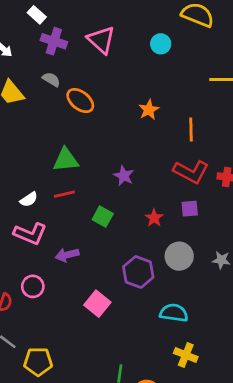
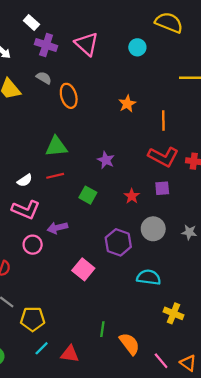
orange ellipse: (80, 101) -> (69, 96), turned 35
pink circle: (33, 286) -> (33, 245), moved
yellow cross: (186, 355) -> (173, 313), moved

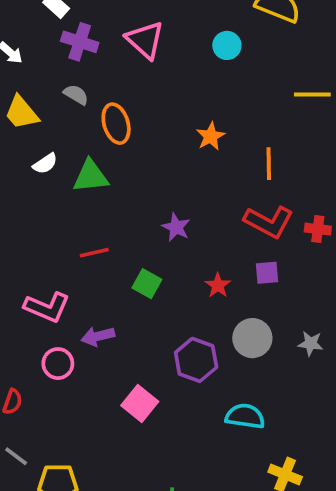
green triangle: (56, 147) -> (91, 176), moved
white semicircle: (25, 180) -> (45, 164), moved

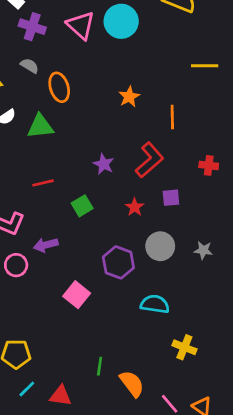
cyan circle: (227, 45) -> (121, 21), moved, size x1.6
red L-shape: (269, 222) -> (149, 160), moved, turned -69
green square: (147, 284) -> (82, 206), turned 30

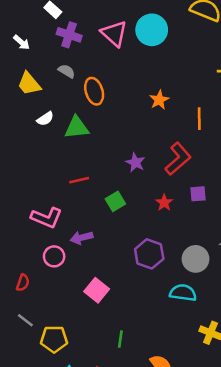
gray circle: (160, 246) -> (196, 259), moved
pink square: (77, 295) -> (97, 290), moved
green line: (100, 366) -> (120, 339), moved

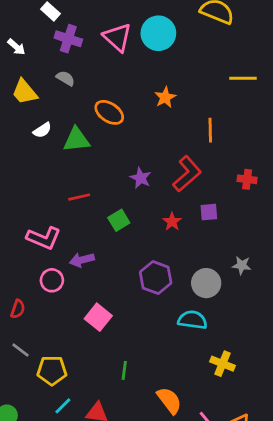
orange ellipse: (94, 91) -> (109, 112), moved, turned -40
orange star: (159, 100) -> (165, 97), moved

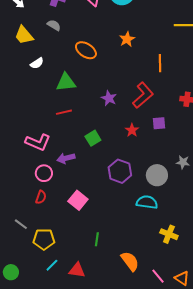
green triangle: (76, 140) -> (66, 82), moved
green square: (119, 220) -> (93, 138), moved
red semicircle: (18, 309) -> (41, 197), moved

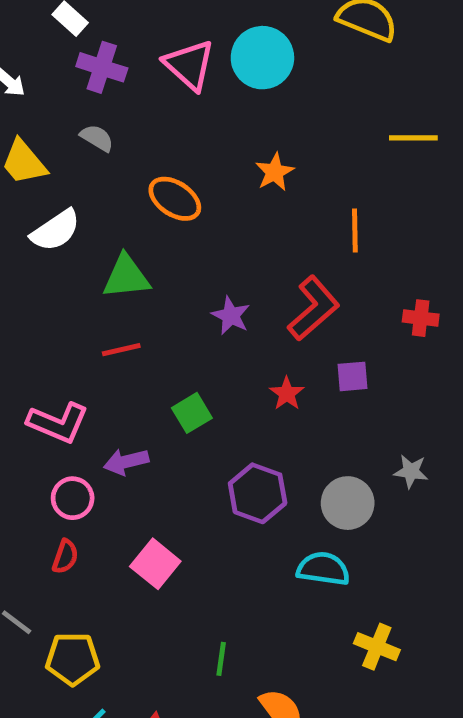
white semicircle: (37, 63) -> (56, 230), size x1.5
green line: (97, 239) -> (221, 659), moved

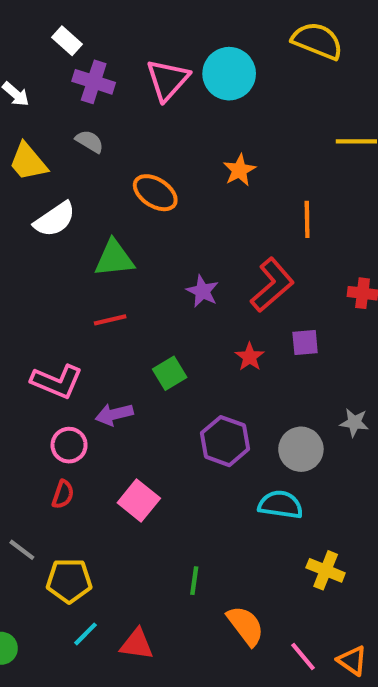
pink triangle: (189, 65) -> (168, 80), turned 30

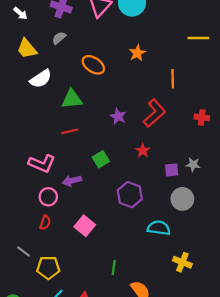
gray semicircle: (90, 141) -> (59, 38), turned -72
purple square: (305, 342) -> (172, 170), moved
gray star: (354, 423) -> (193, 165), moved
gray circle: (301, 449) -> (182, 199), moved

